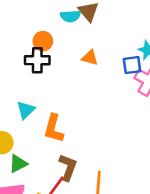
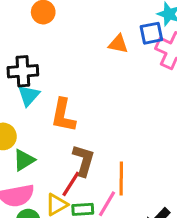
orange triangle: (90, 58) -> (118, 44), moved
black cross: (37, 60) -> (23, 71), moved

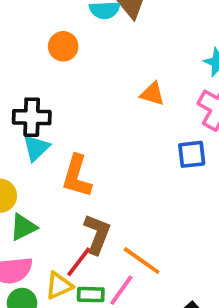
blue square: (151, 33) -> (192, 154), moved
orange line: (121, 179) -> (142, 261), turned -60

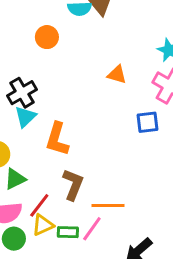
black cross: (32, 117) -> (22, 93), turned -32
orange line: (142, 261) -> (108, 206), turned -36
red line: (79, 262) -> (39, 205), moved

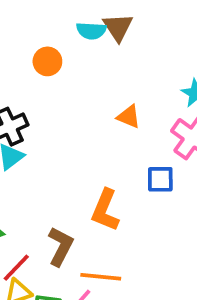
orange L-shape: (57, 139) -> (105, 210), moved

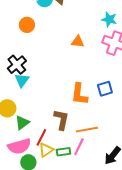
blue square: (160, 179) -> (105, 89), moved

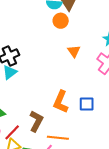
orange circle: (27, 25) -> (61, 21), moved
orange triangle: (78, 42) -> (74, 51), turned 32

